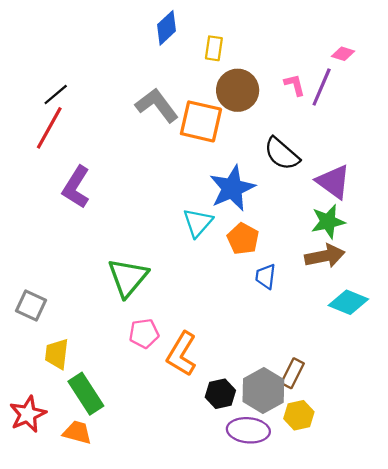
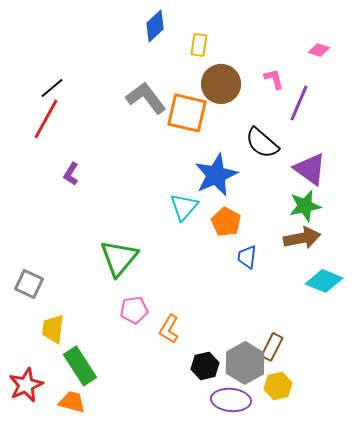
purple line: (322, 87) -> (299, 103), moved
purple L-shape: (76, 187) -> (71, 174), size x0.6
orange L-shape: (182, 354) -> (169, 329), size x0.7

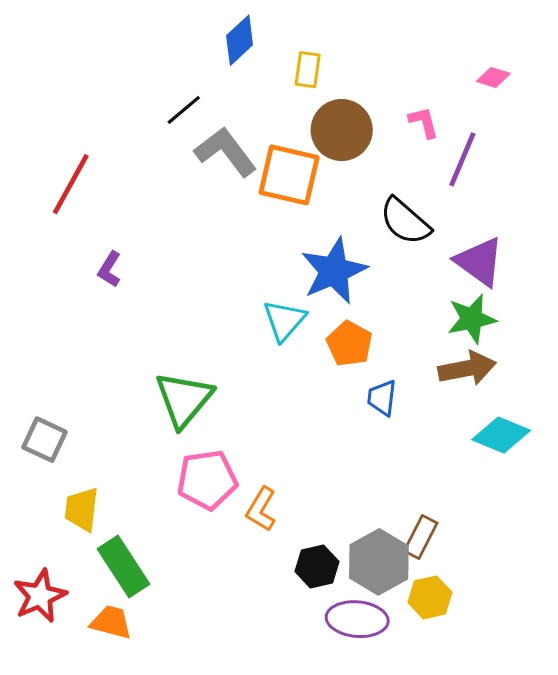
black line: (52, 88) -> (184, 110), moved
pink pentagon: (134, 310) -> (207, 480), size x1.4

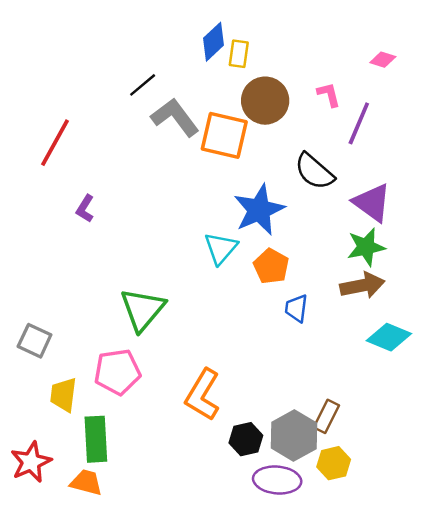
blue diamond: (240, 40) -> (213, 42), moved
pink pentagon: (207, 480) -> (117, 372), moved
orange L-shape: (261, 509) -> (203, 395), size x1.5
green rectangle: (123, 566) -> (96, 439), turned 30

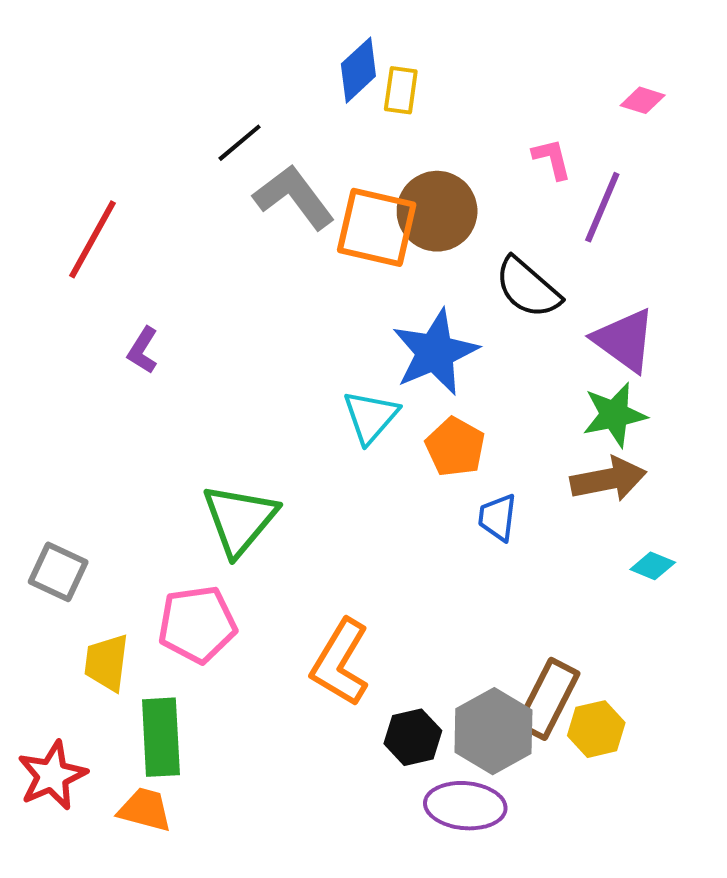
brown circle: (265, 101) -> (437, 211), moved
cyan diamond: (389, 337) -> (653, 566), size x0.6
brown rectangle: (326, 416) -> (548, 699), size x1.4
yellow hexagon: (334, 463) -> (596, 729), moved

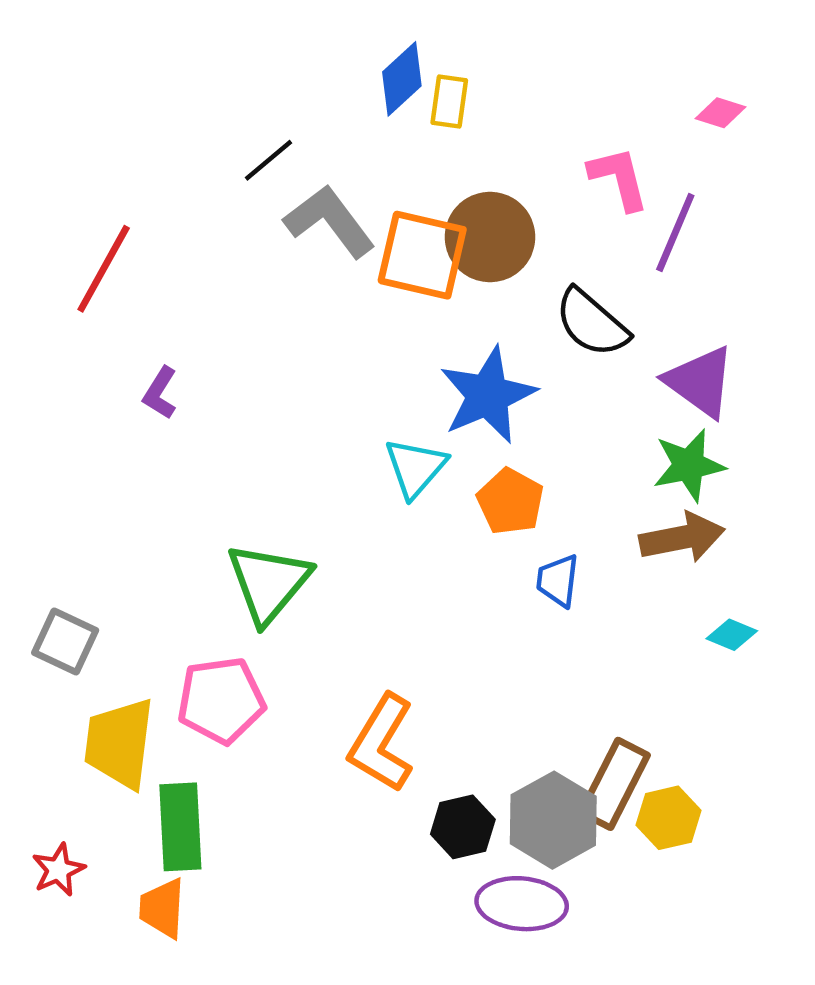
pink L-shape: (552, 159) -> (619, 178), size x1.4
yellow trapezoid: (107, 663) -> (119, 743), size x1.4
red star: (52, 775) -> (58, 870), size x0.7
orange trapezoid: (145, 810) -> (162, 908), turned -102

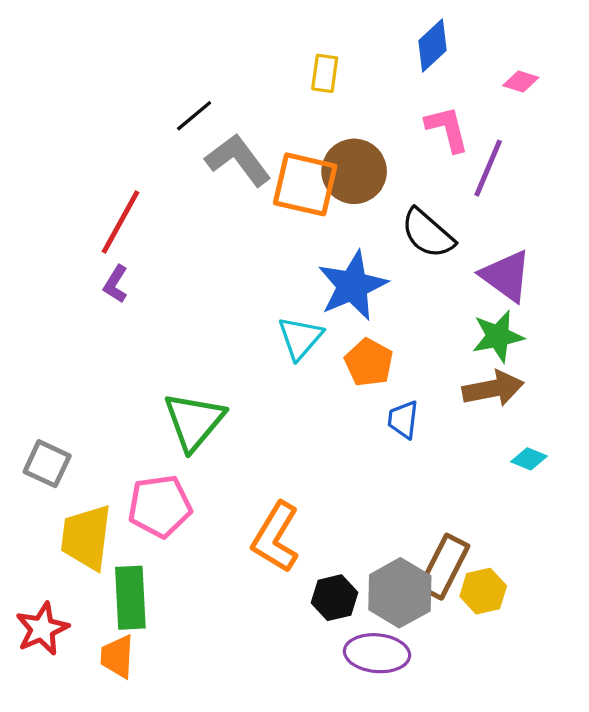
blue diamond: (402, 79) -> (433, 46), moved
red line: (104, 269) -> (121, 222), moved
red star: (58, 870) -> (42, 629), size x1.4

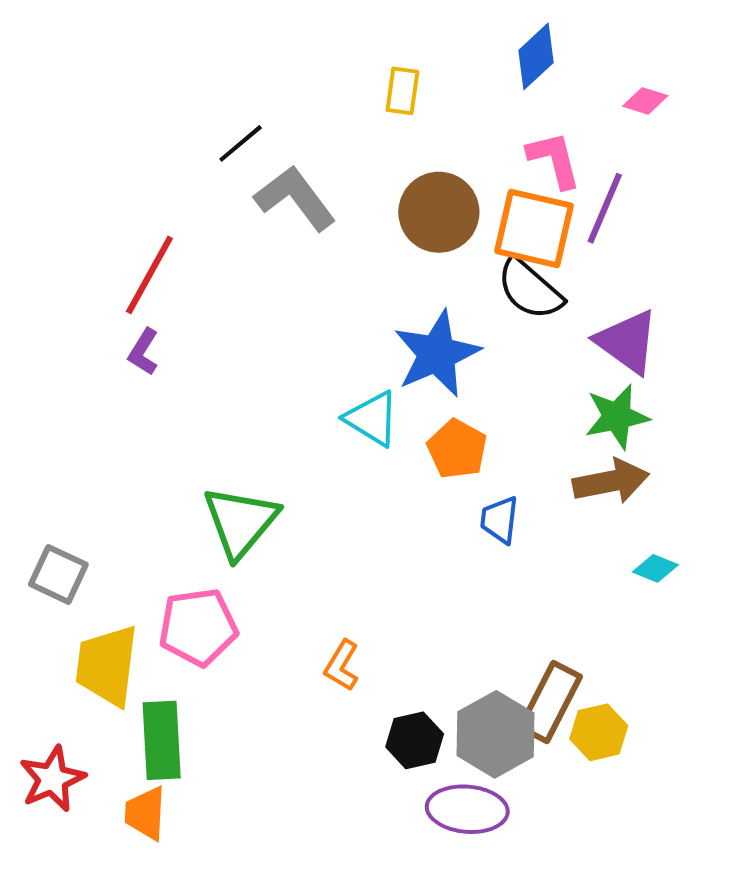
orange square: (305, 184) -> (534, 228), moved
cyan triangle: (300, 338) -> (372, 419), turned -39
orange L-shape: (276, 537) -> (342, 666), size x0.6

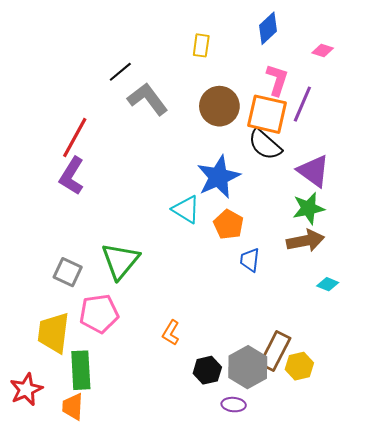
pink L-shape: (554, 160) -> (277, 80), turned 32
purple L-shape: (143, 352) -> (72, 176), size x1.6
gray square: (58, 574) -> (68, 272), moved
purple ellipse: (467, 809) -> (234, 405), size x0.6

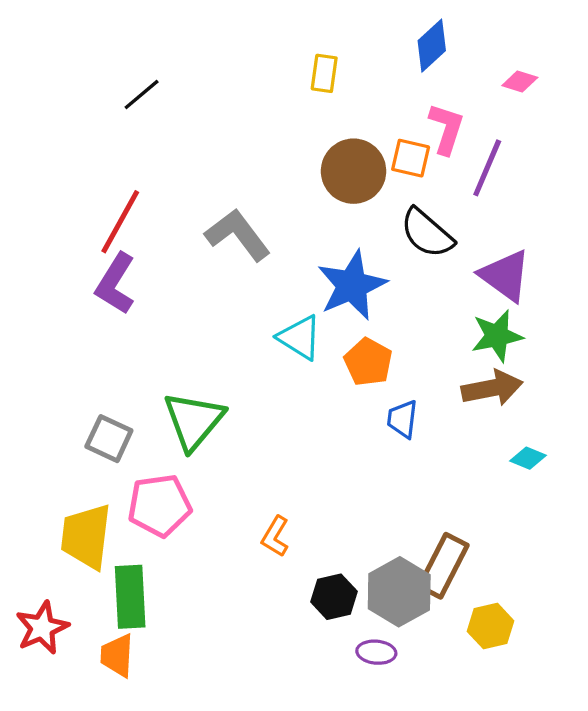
black line: (120, 72) -> (142, 95), moved
gray L-shape: (148, 99) -> (238, 235), moved
orange square: (267, 114) -> (411, 158), moved, size x0.6
yellow hexagon: (299, 366) -> (490, 626), moved

